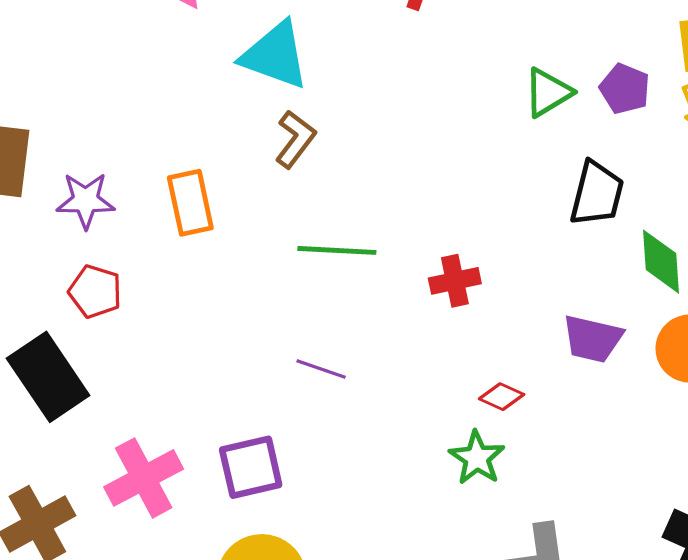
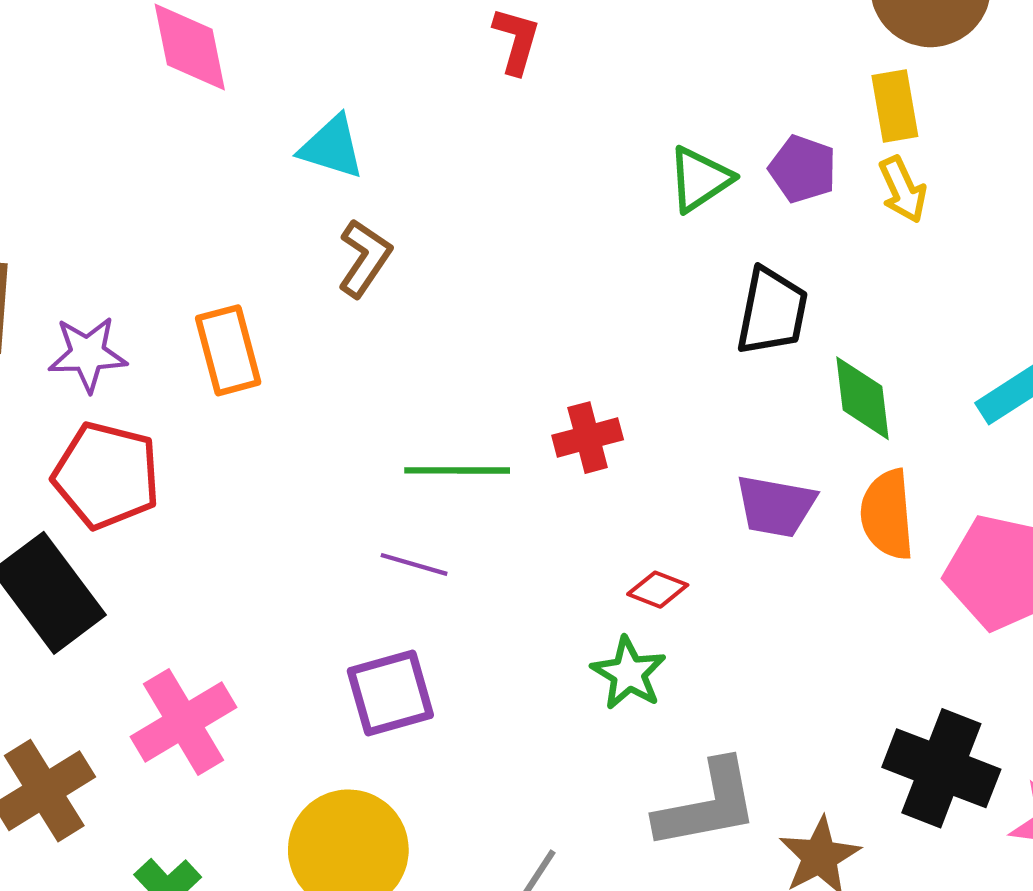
cyan triangle: (275, 55) -> (332, 147), size x0.7
green line: (337, 250) -> (457, 470), moved
red pentagon: (95, 291) -> (106, 475), size x1.5
purple square: (251, 467) -> (390, 693), moved

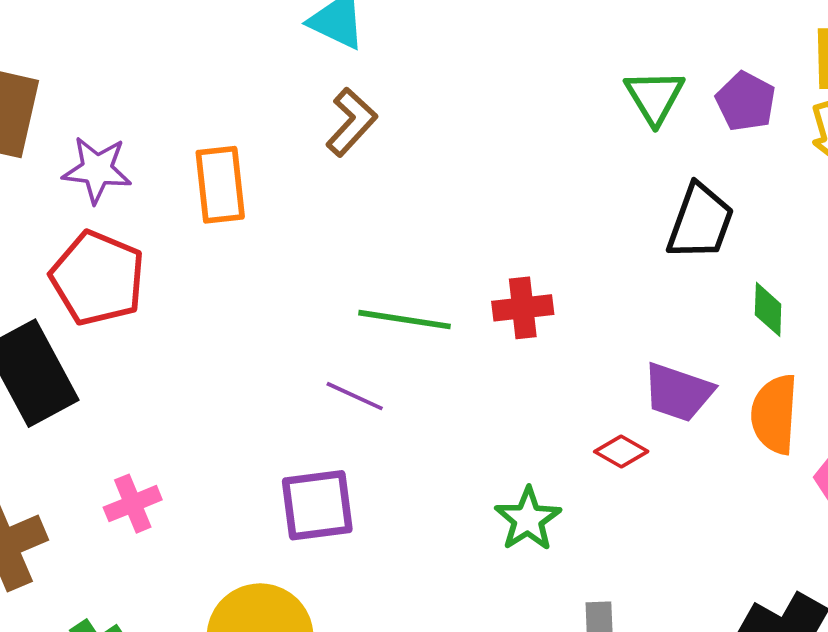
green triangle: (700, 179) -> (655, 97), turned -36
green diamond: (863, 398) -> (768, 309), size x0.7
red diamond: (658, 590) -> (621, 452), moved
pink cross: (183, 722) -> (133, 504), size x0.6

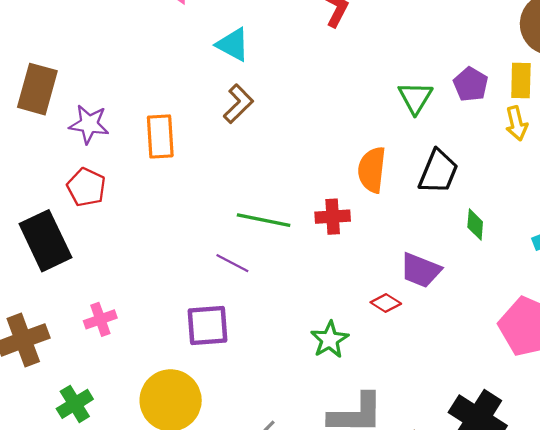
purple pentagon: (746, 101) -> (471, 84), moved
red pentagon: (98, 278) -> (86, 187), size x0.7
orange semicircle: (774, 414) -> (372, 170), moved

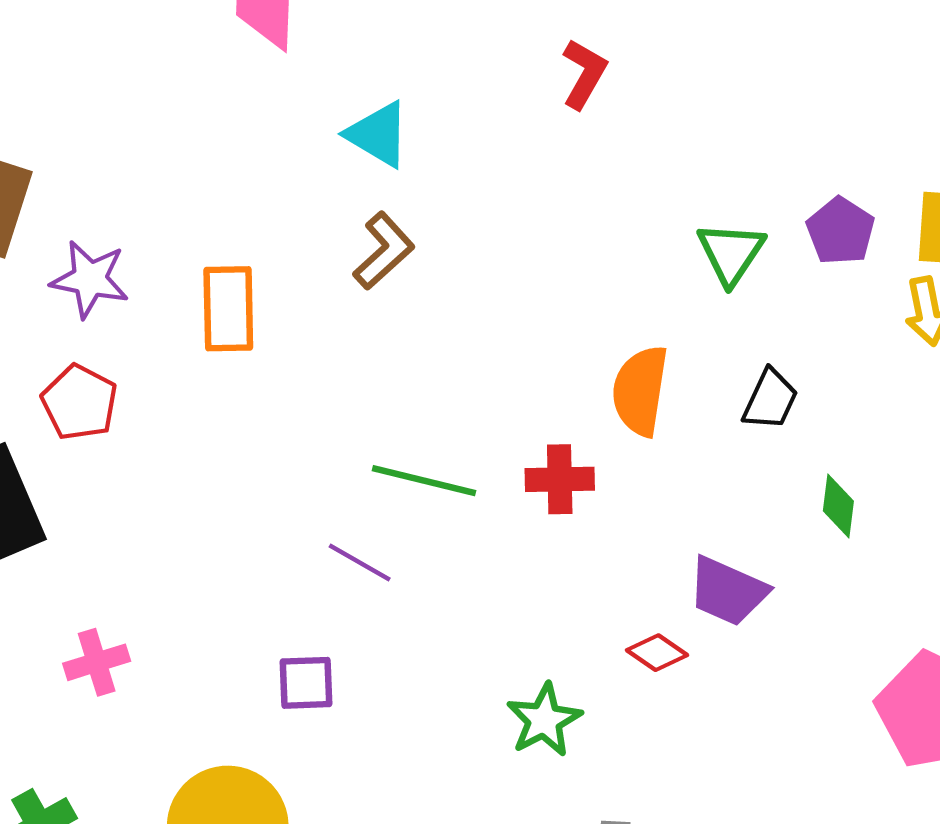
black trapezoid: (438, 172) -> (770, 400), size x0.7
purple square: (208, 326) -> (306, 683), size x0.7

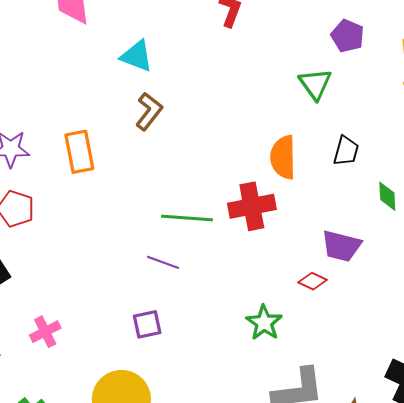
purple pentagon: (841, 231) -> (348, 36), moved
red cross: (560, 479) -> (252, 206), size x1.4

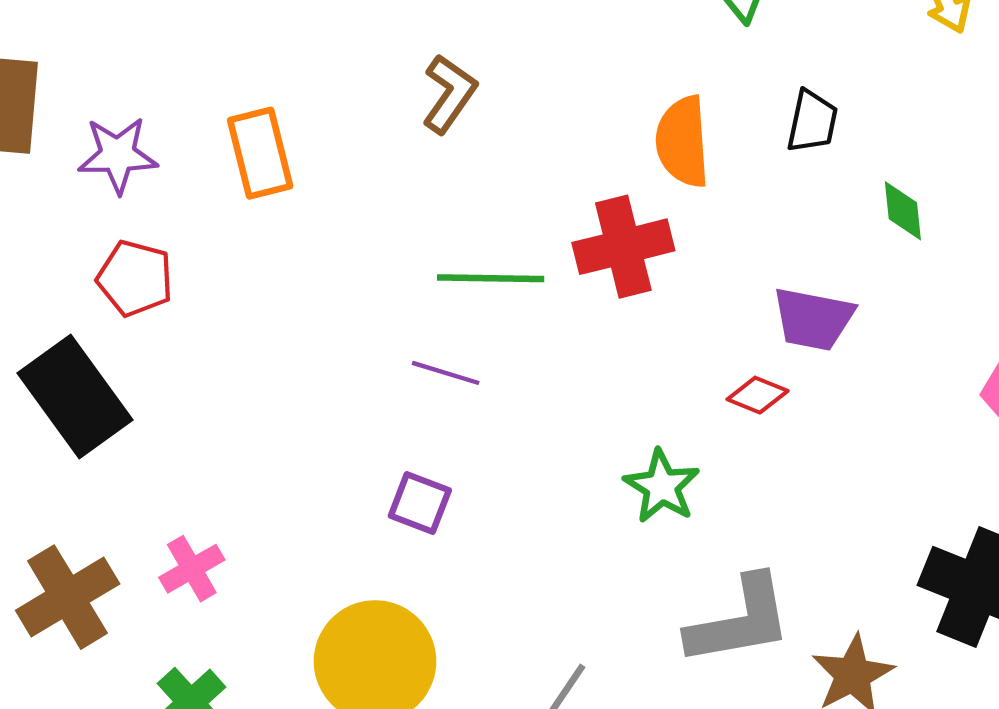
brown L-shape: (149, 111) -> (449, 94), moved
purple square: (147, 324) -> (420, 503), turned 36
pink cross: (45, 332) -> (192, 569), moved

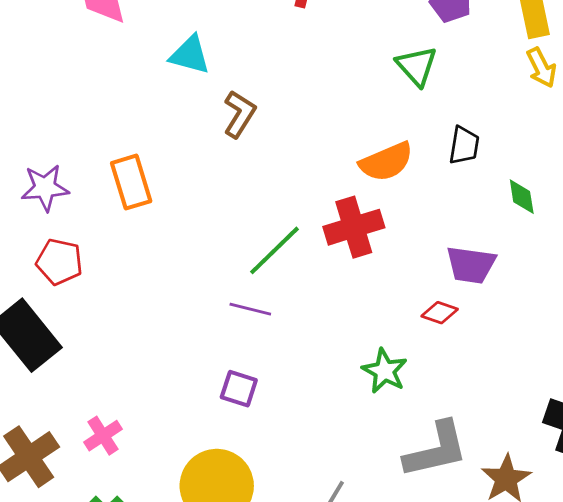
brown L-shape: (449, 94) -> (240, 114), moved
orange semicircle: (683, 142) -> (386, 162), turned -106
green line: (491, 278) -> (274, 250), turned -42

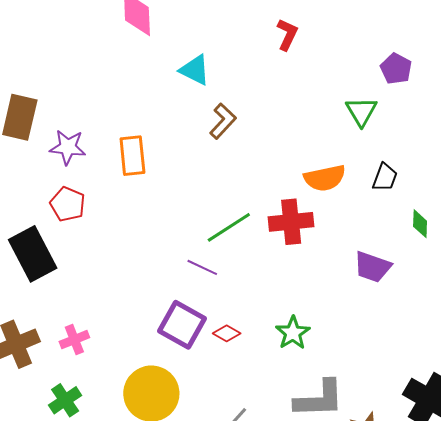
red diamond: (440, 313) -> (227, 333), moved
purple square: (239, 389) -> (182, 325), size x1.6

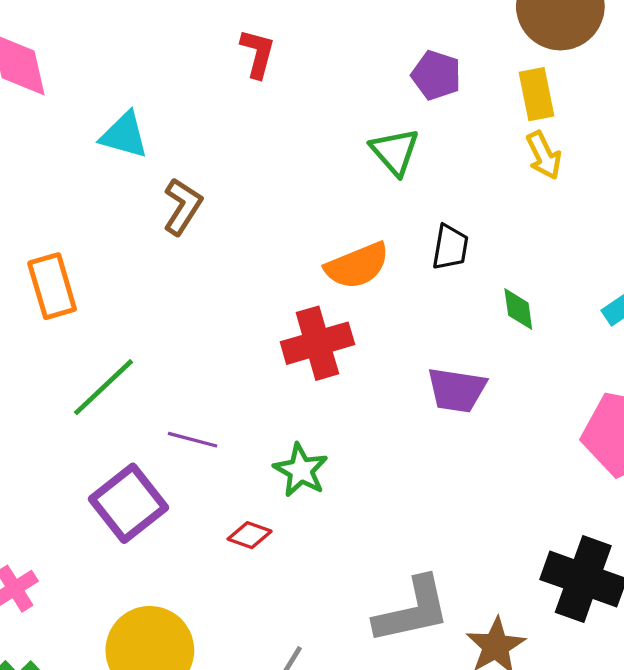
green line: (229, 227) -> (104, 387), moved
purple square: (182, 325) -> (128, 503), moved, turned 33
green star: (293, 333) -> (301, 470), moved

